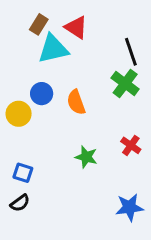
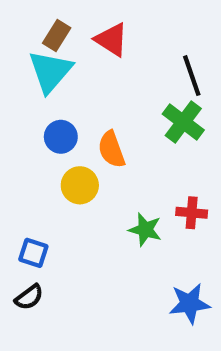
cyan triangle: (53, 49) -> (50, 71), moved, turned -36
yellow circle: (19, 114) -> (80, 185), moved
red cross: (131, 145) -> (192, 213), turned -30
green star: (86, 157) -> (145, 230), moved

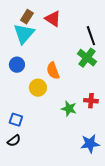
blue circle: (61, 137) -> (17, 65), moved

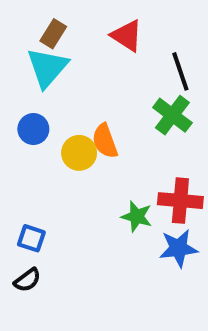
red triangle: (53, 19) -> (127, 36), moved
yellow circle: (38, 88) -> (79, 153), moved
red cross: (91, 101) -> (180, 201), size x1.5
blue star: (90, 144) -> (178, 248), moved

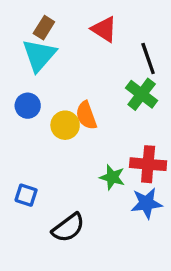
black semicircle: (27, 280) -> (68, 228), moved, size x1.5

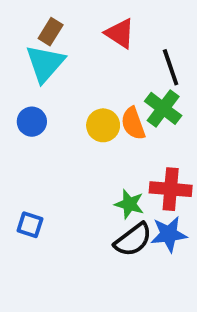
orange semicircle: (86, 115) -> (133, 123), moved
yellow circle: (65, 125) -> (103, 125), moved
black semicircle: (68, 228) -> (133, 240), moved

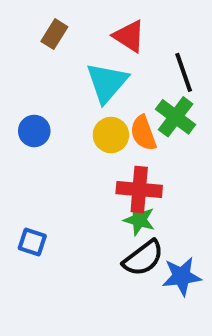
cyan triangle: (45, 63) -> (107, 83), moved
red cross: (171, 189) -> (139, 189), moved
blue star: (169, 234) -> (182, 276), moved

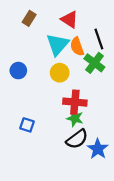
orange semicircle: (143, 133) -> (77, 47), moved
blue square: (32, 242) -> (27, 125), moved
blue star: (182, 276) -> (98, 149), turned -30

